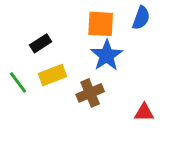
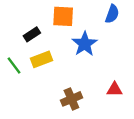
orange square: (101, 24) -> (63, 16), moved
brown cross: (90, 93) -> (71, 99), moved

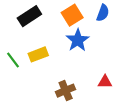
orange square: (63, 16) -> (72, 15), moved, turned -35
black rectangle: (32, 34) -> (29, 16), moved, size x1.5

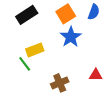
green line: (13, 60) -> (25, 64), moved

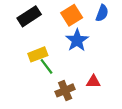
green line: (25, 64) -> (47, 66), moved
red triangle: (96, 75) -> (93, 82), moved

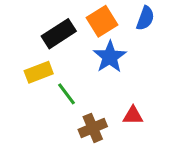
black rectangle: (29, 16) -> (59, 34), moved
yellow rectangle: (38, 54) -> (39, 72), moved

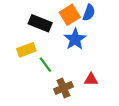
blue semicircle: (145, 18) -> (89, 13), moved
black rectangle: (59, 34) -> (40, 23), turned 55

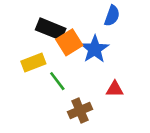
orange square: (70, 15) -> (69, 42), moved
red triangle: (91, 79) -> (115, 89), moved

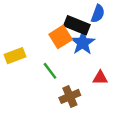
black rectangle: (51, 29) -> (77, 25), moved
yellow rectangle: (33, 62) -> (15, 56), moved

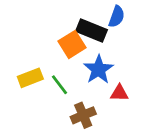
blue star: (83, 43) -> (98, 69), moved
yellow rectangle: (15, 56) -> (30, 78), moved

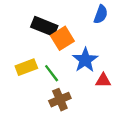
black rectangle: (92, 31) -> (44, 26), moved
brown cross: (83, 115) -> (60, 100), moved

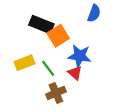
blue star: (85, 60) -> (80, 56), turned -30
red triangle: (103, 80) -> (75, 73), moved, turned 40

